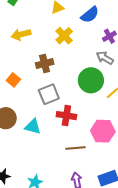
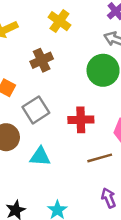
gray square: (49, 94) -> (36, 110), moved
cyan triangle: (33, 127) -> (40, 157), moved

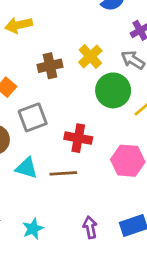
yellow cross: (59, 21) -> (90, 56), moved
brown line: (100, 158) -> (63, 173), moved

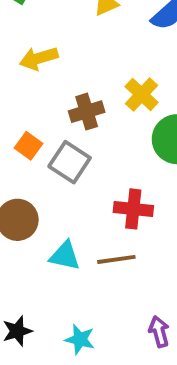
gray square: (33, 117) -> (70, 162), moved, turned -32
cyan star: (33, 229) -> (80, 339), turned -30

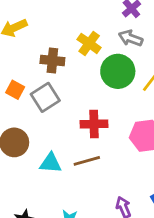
brown cross: (87, 112) -> (52, 61), turned 30
gray square: (70, 162) -> (45, 97), turned 32

